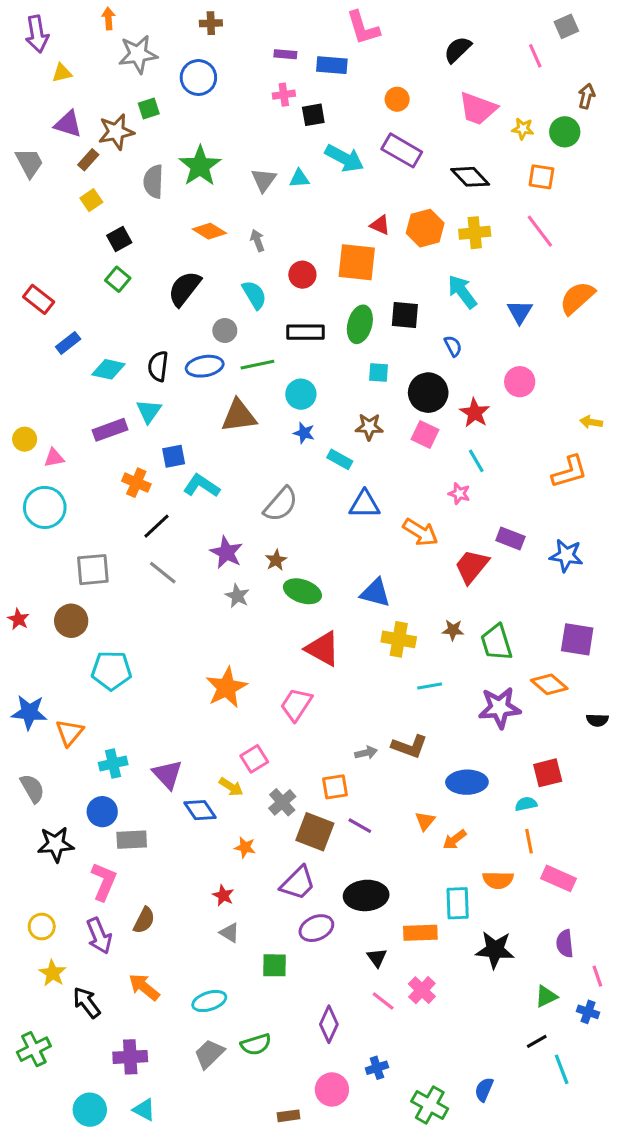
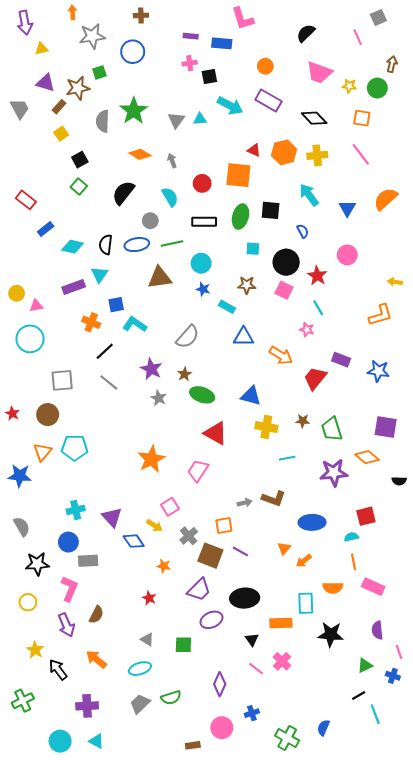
orange triangle: (70, 732) -> (42, 452), moved
yellow circle: (42, 927) -> (28, 602), moved
gray triangle: (229, 933) -> (147, 640), moved

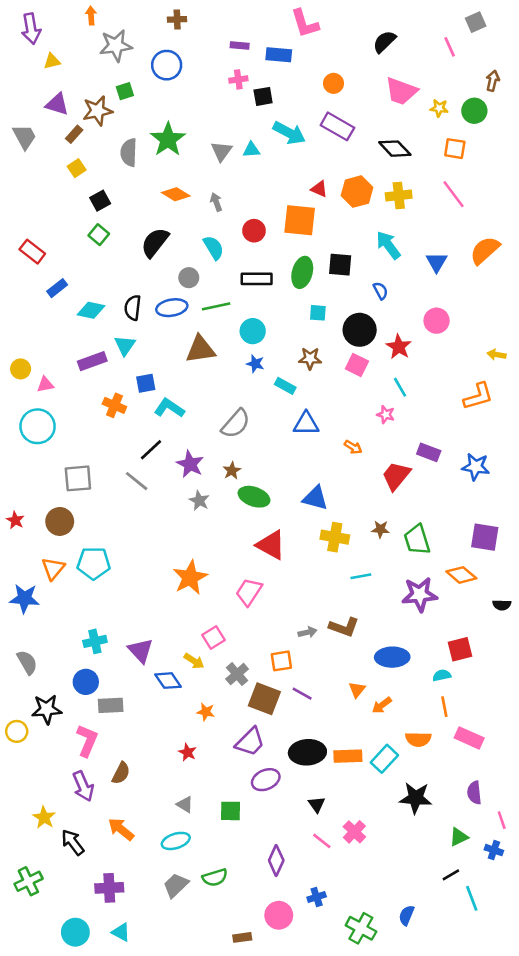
black line: (105, 351) -> (151, 450), moved
orange arrow: (281, 355) -> (353, 447), size x0.6
yellow circle: (28, 602) -> (17, 731), moved
cyan rectangle: (306, 603) -> (384, 759), turned 45
orange rectangle: (281, 623) -> (348, 756), moved

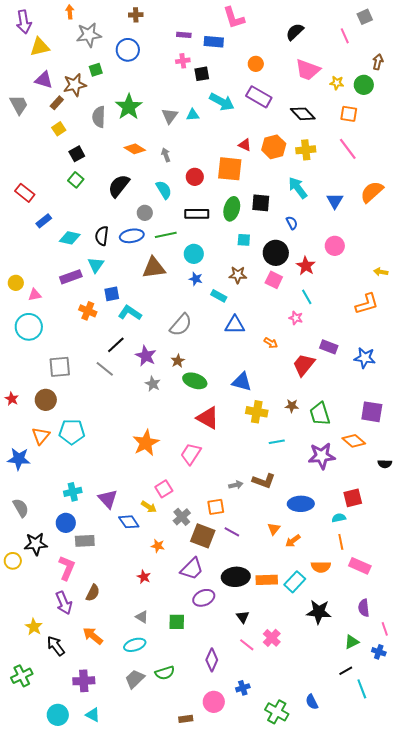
yellow triangle: (52, 61) -> (40, 47), size x1.5
blue semicircle: (407, 915) -> (312, 702), turned -49

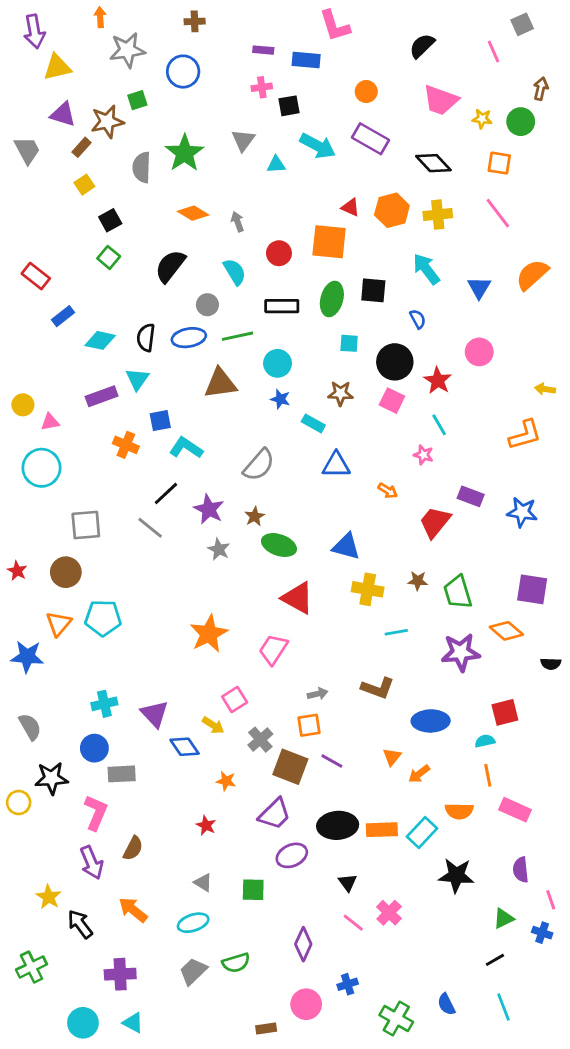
gray triangle: (170, 116) -> (243, 140), moved
gray arrow: (236, 485) -> (318, 694), moved
cyan line: (362, 689) -> (504, 1007), moved

